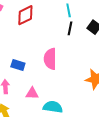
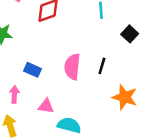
black line: (70, 28) -> (102, 66), moved

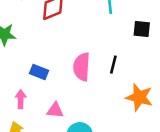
black square: (130, 34) -> (142, 29), turned -35

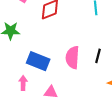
blue rectangle: (39, 72) -> (38, 61), size x1.5

